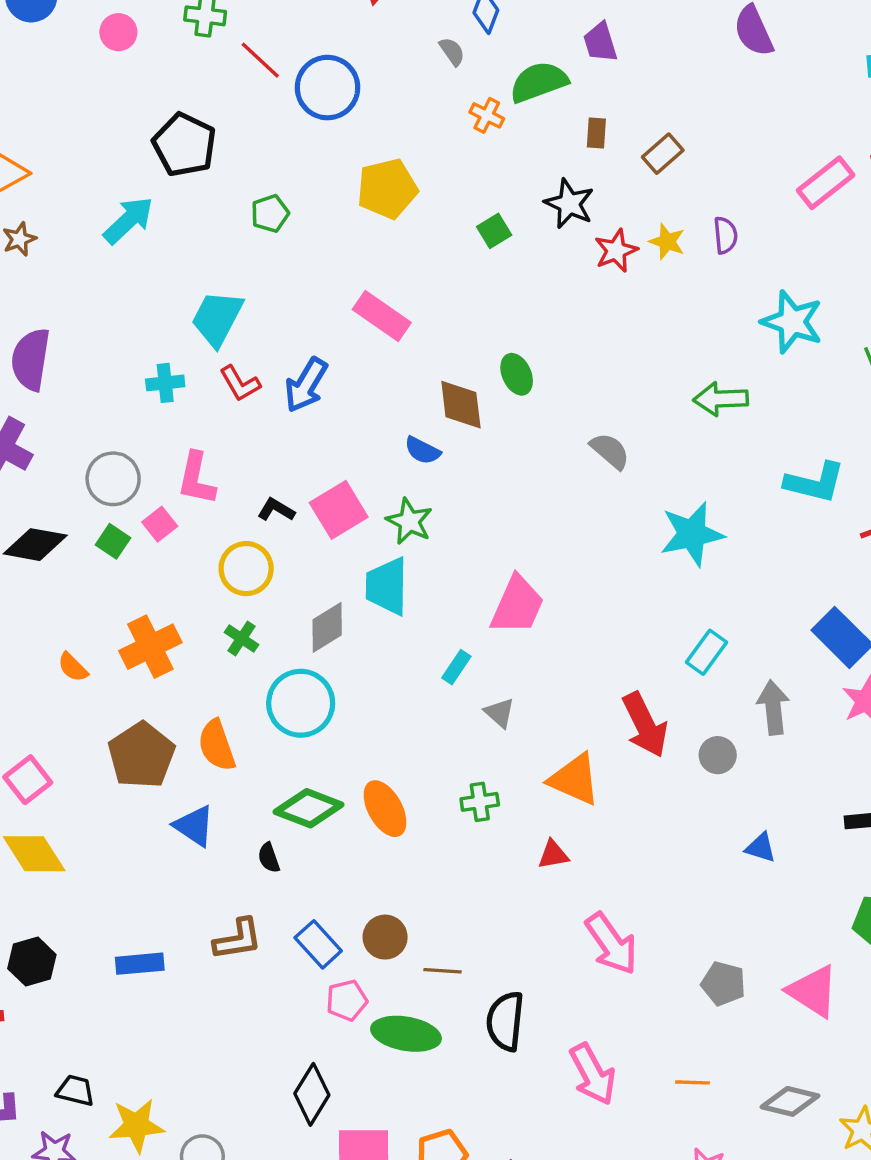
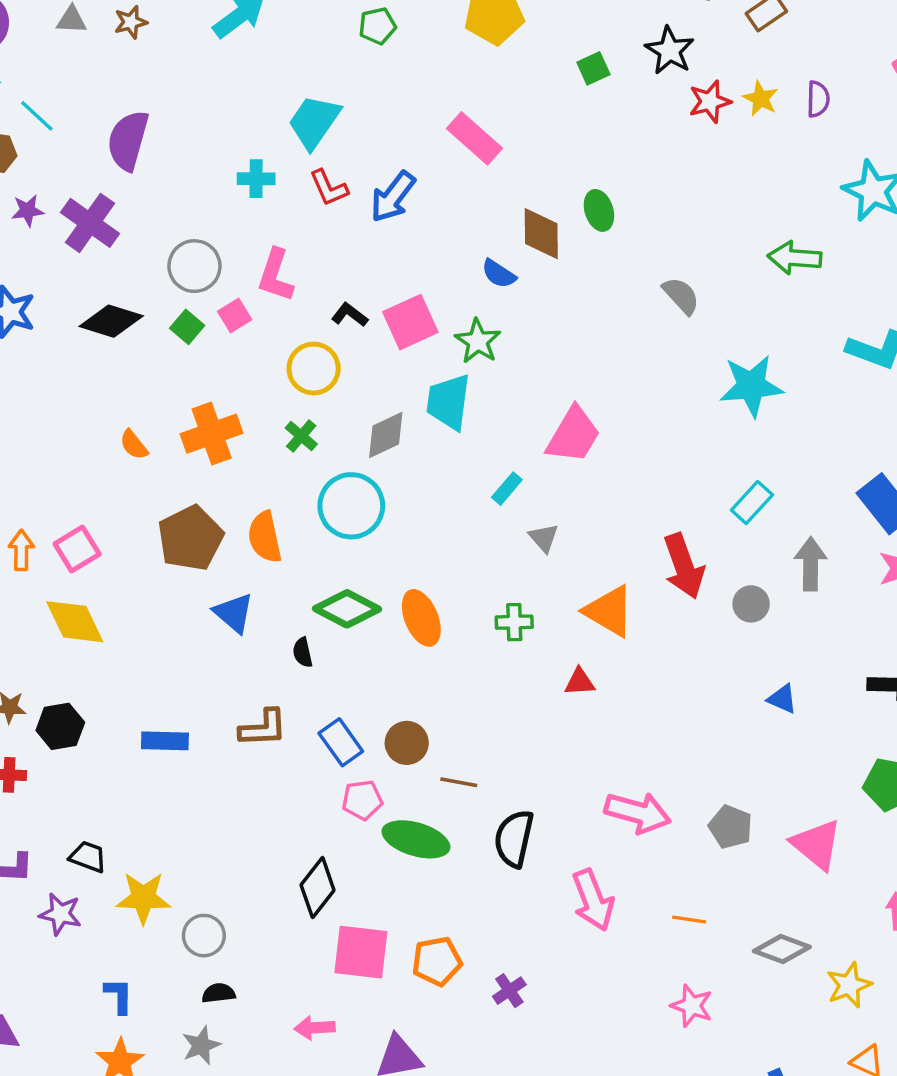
pink arrow: (611, 944) -> (638, 813), moved, turned -46

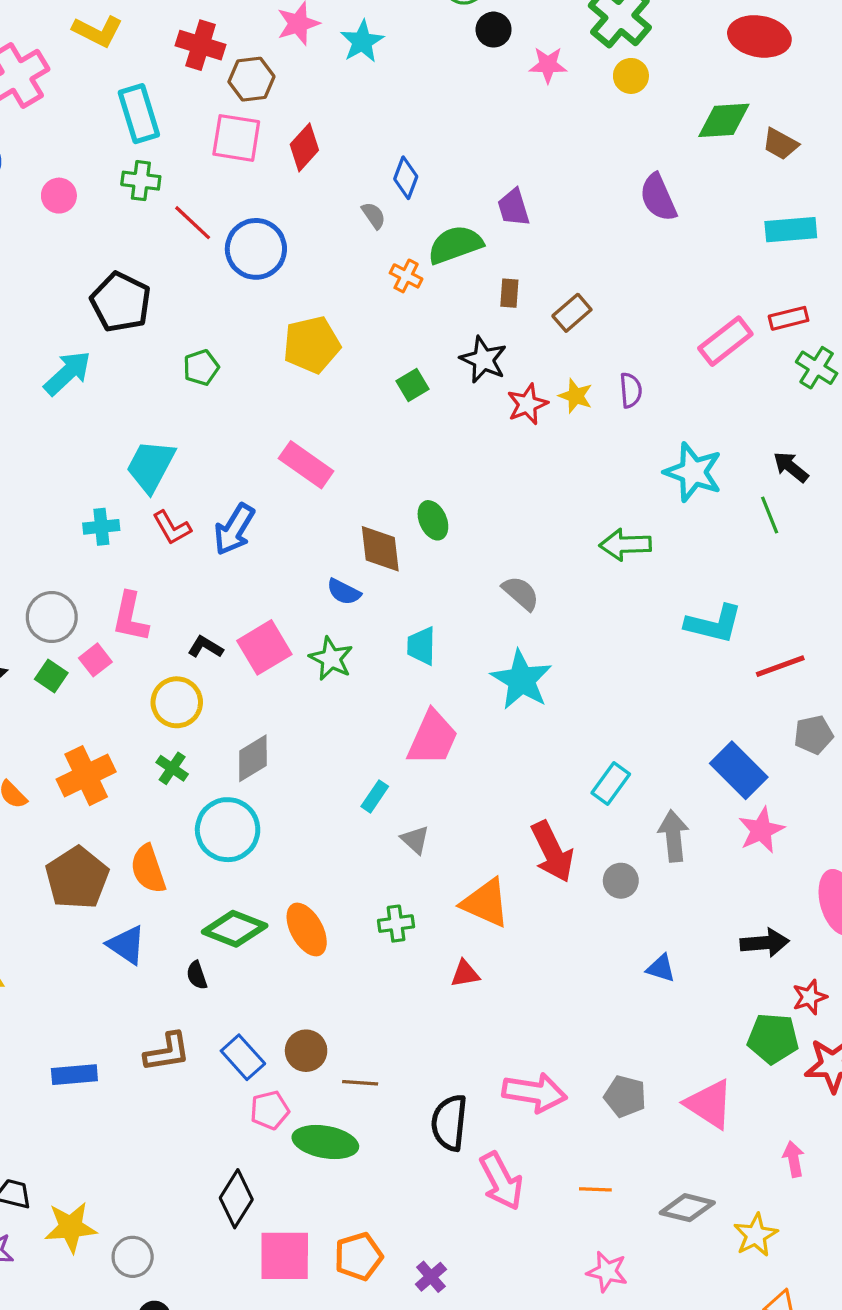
cyan star: (751, 386) -> (521, 680), moved, turned -30
cyan trapezoid: (449, 402) -> (421, 646), moved, size x0.7
black semicircle: (514, 839) -> (449, 1123), moved

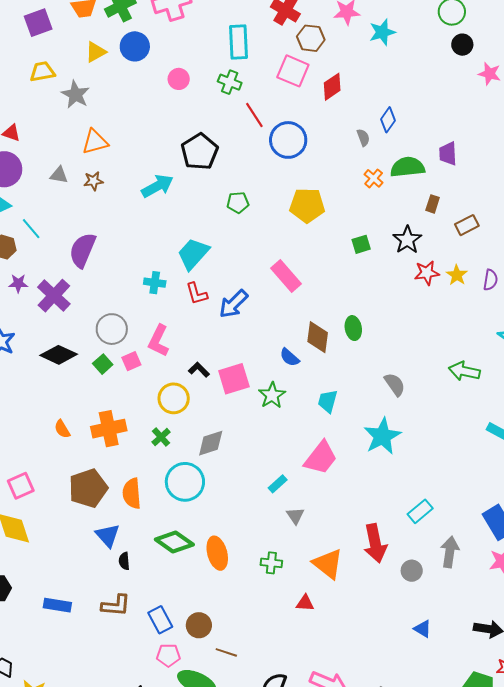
black semicircle: (197, 975) -> (124, 561), moved

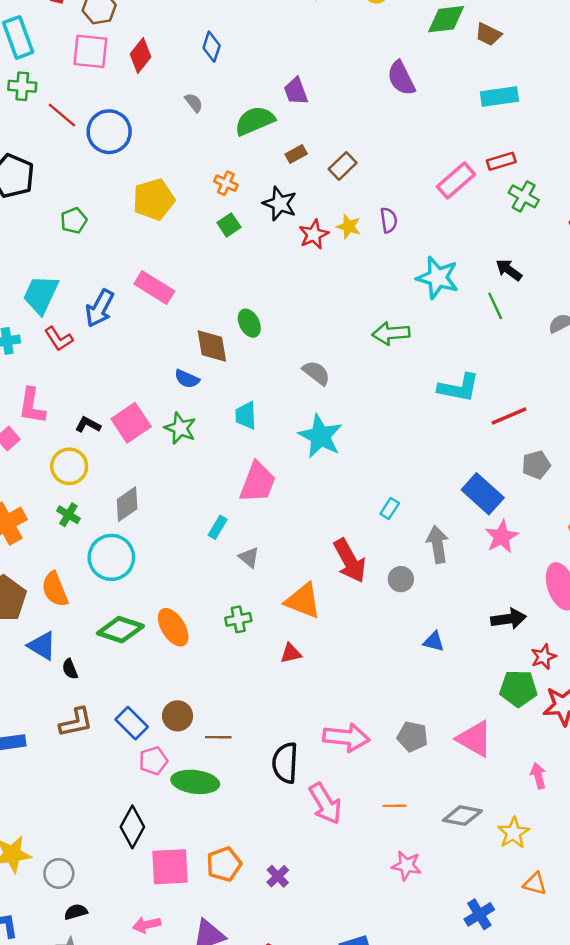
blue diamond: (388, 120) -> (212, 47), moved
orange cross: (374, 178) -> (226, 183), moved
brown rectangle: (433, 204) -> (296, 154), turned 60
blue arrow: (234, 304) -> (100, 308), moved
cyan rectangle: (420, 511) -> (390, 508), size x0.7

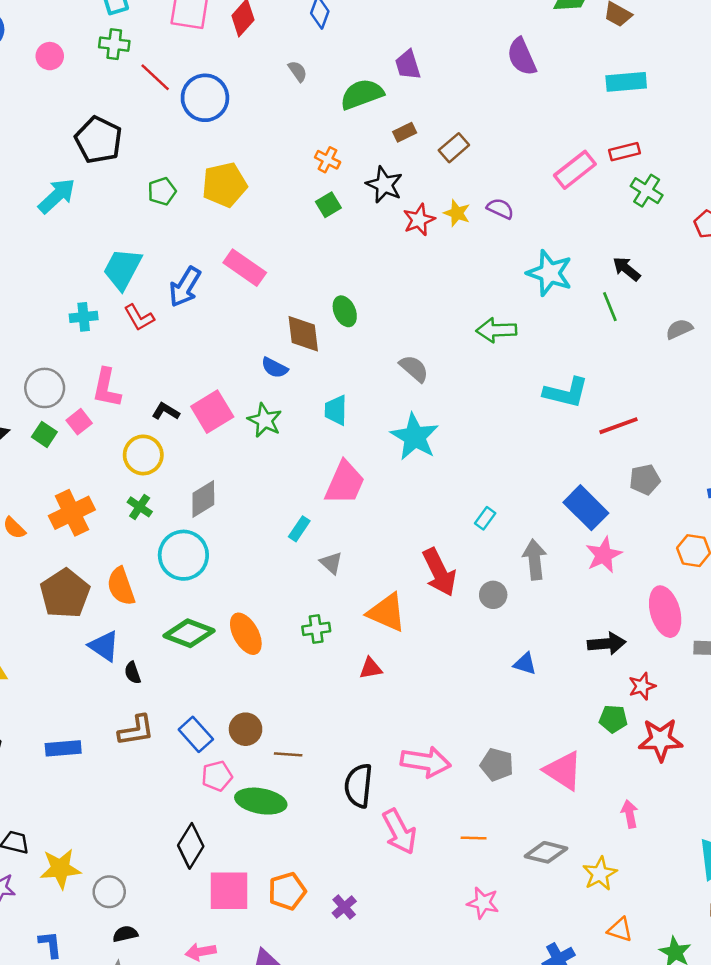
yellow pentagon: (154, 199) -> (224, 185), moved
purple semicircle: (389, 220) -> (500, 209), turned -60
green pentagon: (518, 688) -> (613, 719), size x0.7

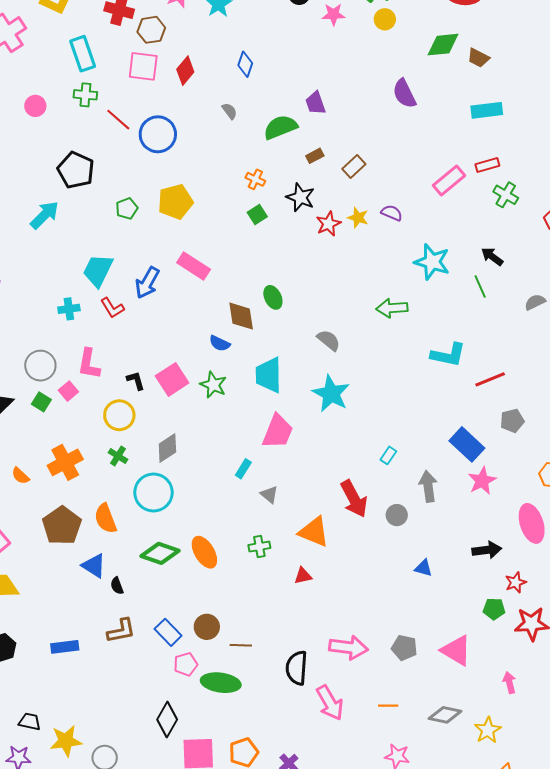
cyan trapezoid: (336, 410) -> (269, 375), size x1.5
black L-shape: (166, 411) -> (136, 381), turned 45

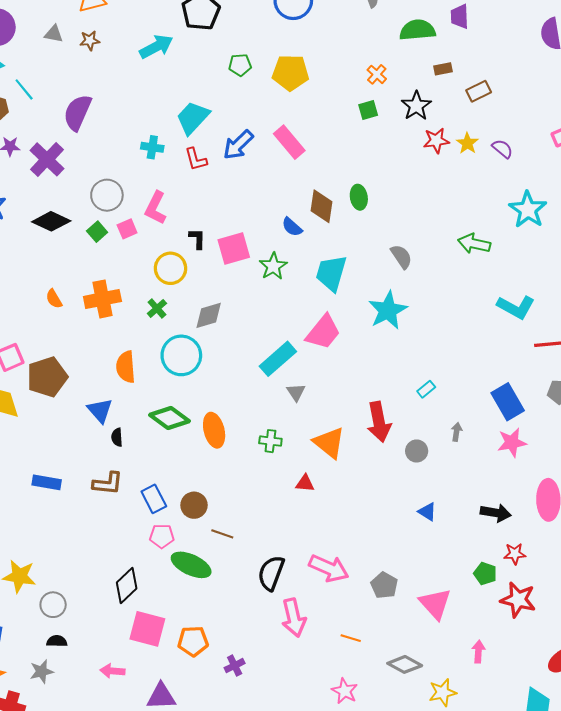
cyan rectangle: (243, 469) -> (278, 359), size x1.8
gray arrow: (428, 486) -> (457, 432), size x0.6
brown pentagon: (62, 526) -> (47, 377), moved

